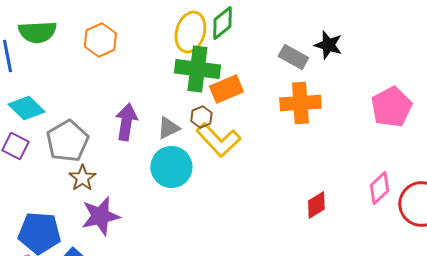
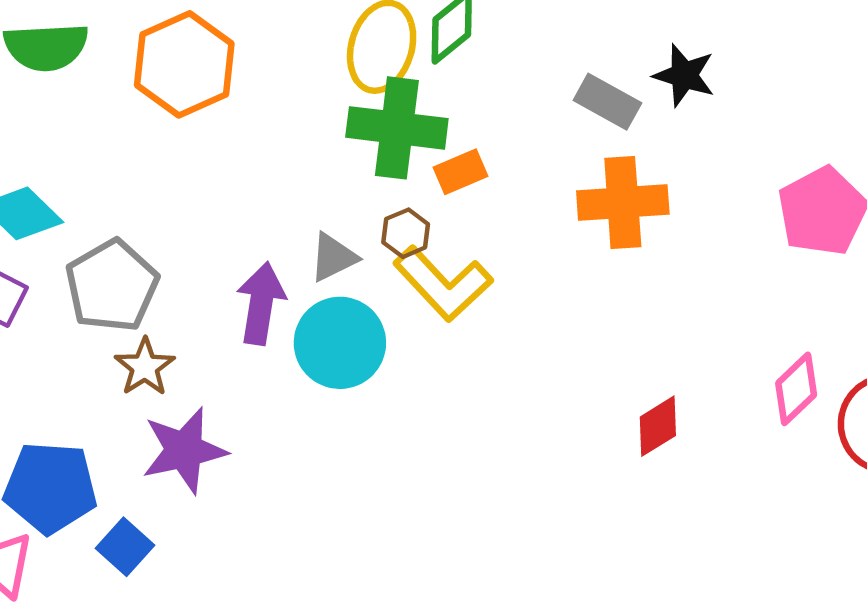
orange hexagon: (100, 40) -> (184, 64), size x1.4
orange rectangle: (226, 89) -> (461, 172), size x0.7
purple arrow: (126, 122) -> (261, 303), moved

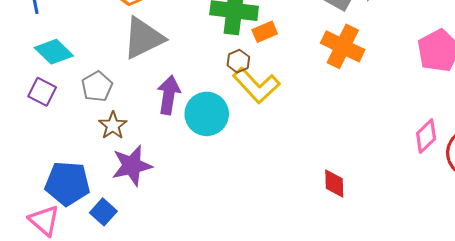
orange cross: (623, 202) -> (343, 46), turned 30
gray triangle: (333, 257) -> (143, 38), moved, size x1.8
gray pentagon: (112, 286) -> (97, 86), size x0.7
red diamond: (658, 426) -> (334, 184), moved, turned -60

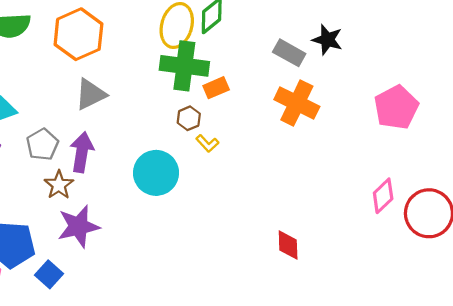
gray triangle: (143, 38) -> (90, 94), size x0.7
yellow L-shape: (256, 85) -> (207, 143), size x0.5
purple arrow: (169, 95) -> (82, 152), moved

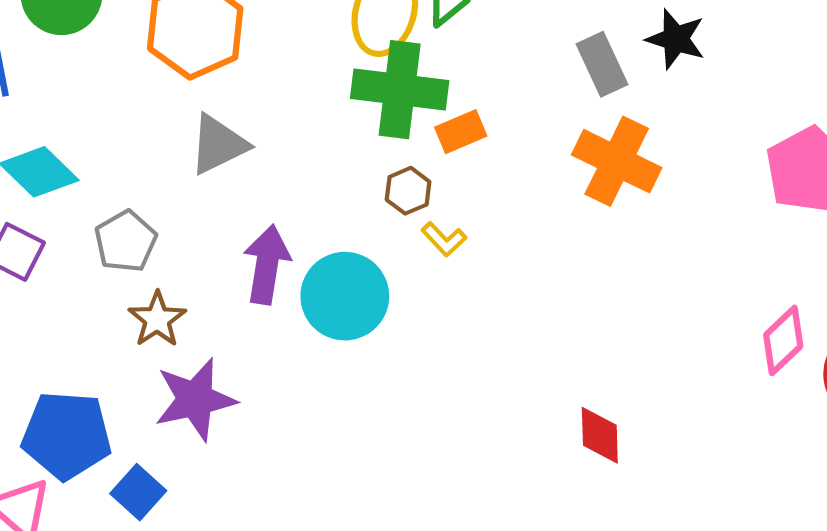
gray rectangle: (289, 53) -> (602, 64), turned 36
purple arrow: (82, 152) -> (267, 265), moved

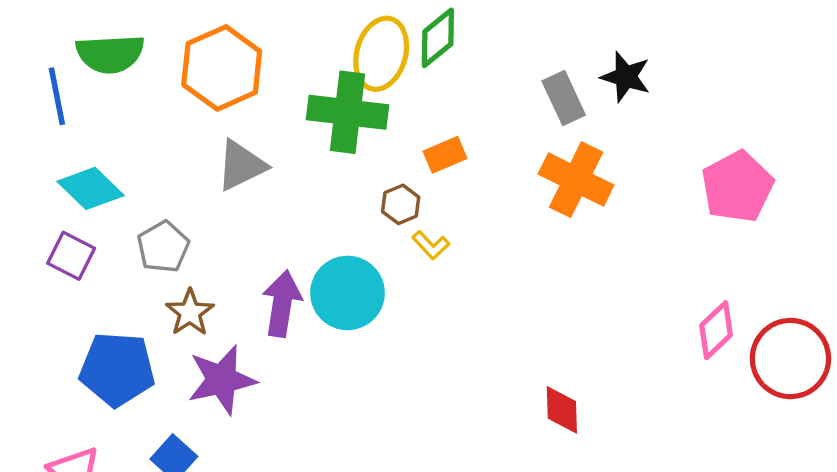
green cross: (400, 90) -> (348, 112), moved
purple arrow: (267, 265) -> (282, 304), moved
blue pentagon: (67, 435) -> (117, 369), moved

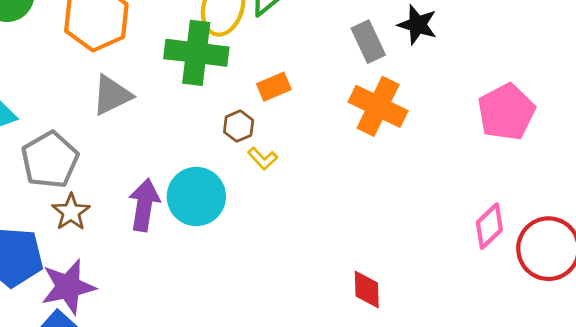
gray pentagon: (163, 247) -> (50, 160), size x1.4
purple star: (222, 380) -> (68, 287), moved

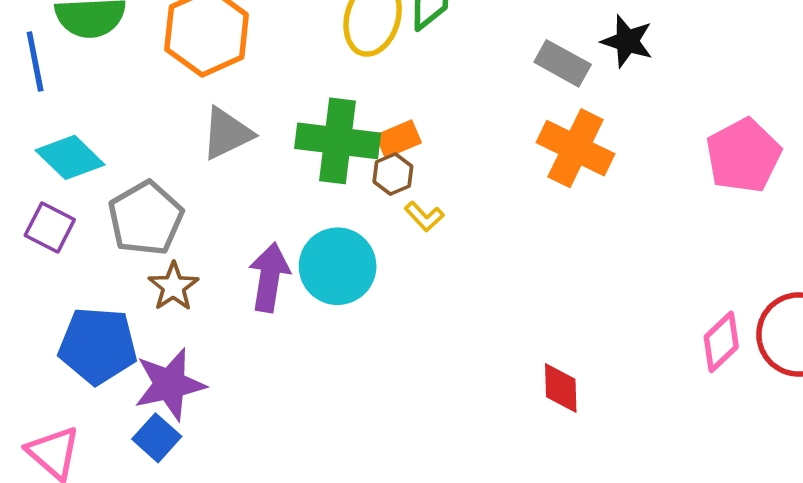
gray rectangle: (368, 42) -> (563, 63), turned -36
green cross: (196, 53) -> (338, 141), moved
orange rectangle: (274, 87) -> (398, 139), moved
pink diamond: (489, 226) -> (721, 342), moved

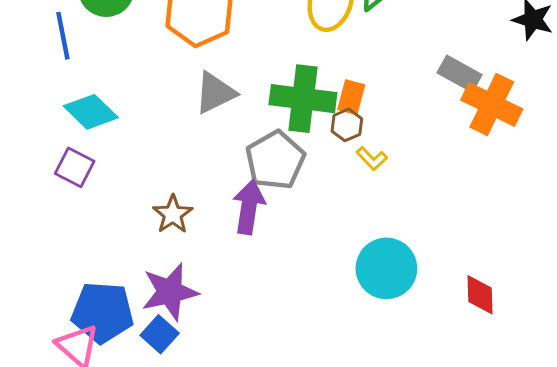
gray rectangle: (563, 63) -> (460, 74), moved
orange rectangle: (398, 139) -> (351, 97), turned -52
gray pentagon: (146, 218) -> (275, 160), moved
cyan circle: (338, 266) -> (386, 268), moved
blue pentagon: (98, 346) -> (102, 312), moved

